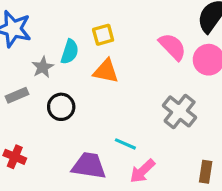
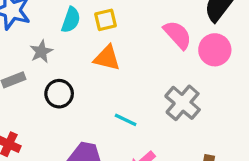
cyan semicircle: (70, 52) -> (71, 20), moved
cyan line: (125, 144) -> (126, 120), moved

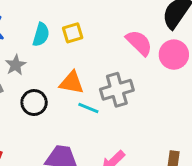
orange triangle: (107, 58) -> (72, 83), moved
gray cross: (183, 103) -> (117, 90), moved, turned 36
cyan line: (126, 120) -> (88, 108), moved

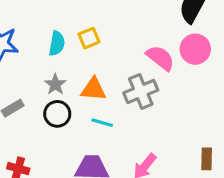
pink semicircle: (139, 43) -> (160, 58), moved
gray star: (16, 65) -> (55, 84), moved
cyan line: (88, 108) -> (102, 123), moved

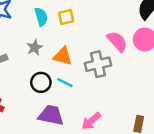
cyan semicircle: (57, 43) -> (41, 17), turned -36
black circle: (57, 114) -> (41, 82), moved

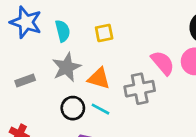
cyan semicircle: (41, 17) -> (63, 31), moved
gray star: (35, 47) -> (67, 67), size x1.5

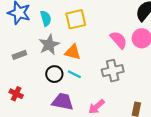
yellow square: (104, 33) -> (76, 19), size x1.5
gray cross: (140, 89) -> (113, 71), moved

